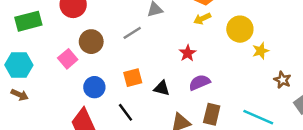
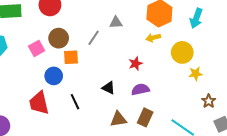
gray line: (132, 33) -> (94, 38), turned -35
orange square: (133, 78) -> (71, 57), moved

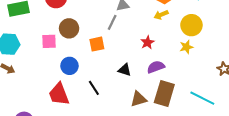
gray line: (94, 38) -> (112, 22), moved
pink square: (37, 48) -> (49, 41), turned 35
orange square: (71, 57) -> (97, 44), moved
yellow star: (196, 74) -> (186, 47), moved
brown rectangle: (145, 117) -> (164, 94), size x1.4

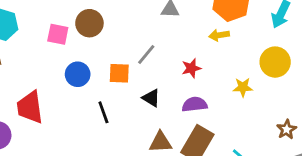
gray line: (112, 22) -> (146, 54), moved
yellow circle: (191, 25) -> (275, 62), moved
orange square: (97, 44) -> (119, 73), moved
red trapezoid: (59, 94) -> (30, 107), moved

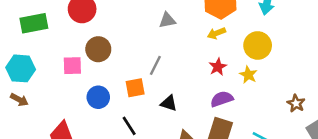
yellow circle: (275, 62) -> (258, 45), moved
red star: (191, 68) -> (218, 67), moved
yellow star: (243, 87) -> (248, 75), turned -30
purple semicircle: (195, 104) -> (222, 99), moved

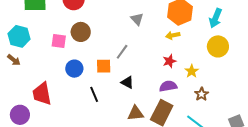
gray triangle: (167, 20) -> (137, 19), turned 48
yellow circle: (258, 45) -> (218, 46), moved
brown star: (296, 103) -> (202, 94), moved

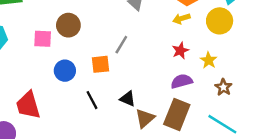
yellow circle: (218, 46) -> (220, 21), moved
black triangle: (127, 82) -> (128, 99), moved
brown triangle: (136, 113) -> (145, 118), turned -30

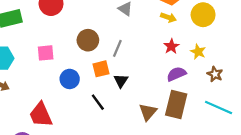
yellow arrow: (181, 19) -> (168, 17), turned -136
brown circle: (68, 25) -> (88, 40), moved
black triangle: (128, 99) -> (121, 81), moved, turned 48

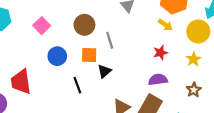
gray line: (117, 48) -> (110, 40), turned -56
yellow star: (198, 52) -> (193, 59), moved
pink square: (46, 53) -> (42, 26), turned 35

